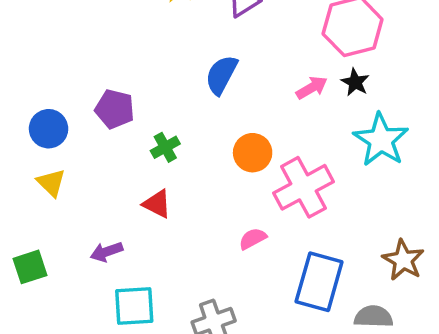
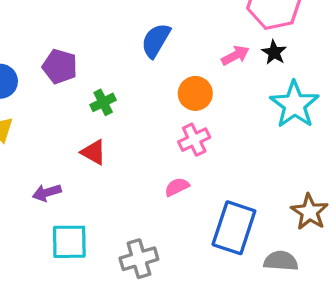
orange circle: (253, 153) -> (195, 93), moved
pink cross: (304, 187) -> (194, 140), moved, size x0.6

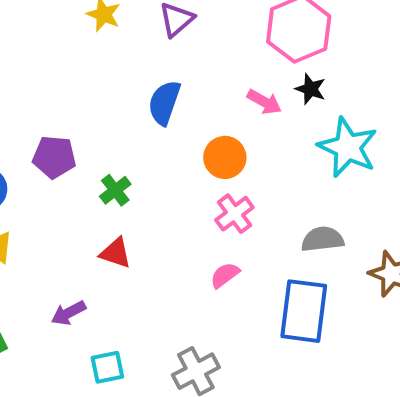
pink arrow: (235, 55) -> (264, 102), turned 68
cyan square: (69, 242) -> (107, 367), size x0.7
gray semicircle: (281, 261) -> (322, 239), moved

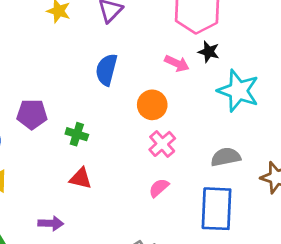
green cross: (115, 190) -> (77, 134), turned -30
purple arrow: (68, 313) -> (51, 223), turned -145

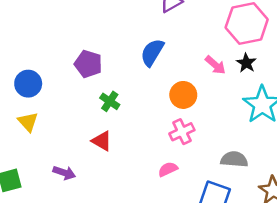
purple pentagon: (32, 114) -> (88, 64), moved

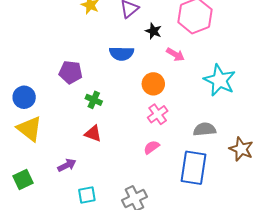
blue semicircle: (152, 52) -> (122, 53), turned -110
black star: (246, 63) -> (153, 31), moved
yellow triangle: (28, 122) -> (30, 129), size x1.5
purple arrow: (64, 173) -> (67, 165), turned -36

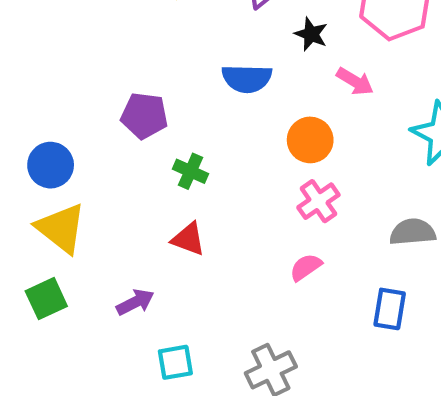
blue rectangle: (193, 168) -> (390, 309), size x0.6
green square: (23, 180) -> (46, 299), moved

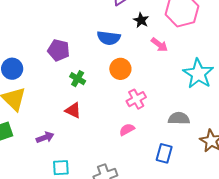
orange circle: (310, 140) -> (120, 69), moved

